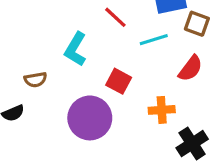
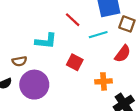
cyan L-shape: (75, 49) -> (46, 41), turned -115
purple circle: (90, 118) -> (34, 85), moved

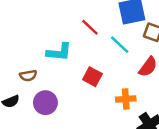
cyan line: (98, 35) -> (120, 45), turned 60
purple circle: (34, 85) -> (45, 103), size x0.7

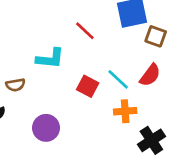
cyan line: (120, 45) -> (118, 79), moved
purple circle: (45, 103) -> (46, 128), moved

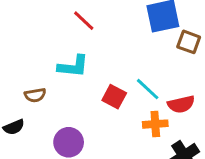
red line: (85, 31) -> (84, 21), moved
red semicircle: (150, 75) -> (181, 104), moved, turned 40

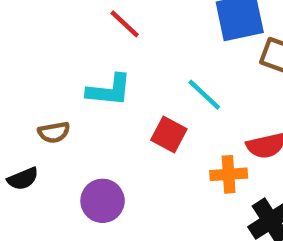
cyan line: (148, 89) -> (204, 95), moved

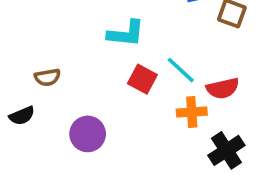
cyan L-shape: (109, 90) -> (126, 34), moved
cyan line: (204, 95) -> (181, 70), moved

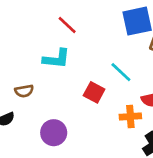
cyan L-shape: (126, 34) -> (56, 59), moved
cyan line: (181, 70) -> (121, 72), moved

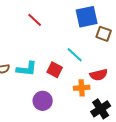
cyan L-shape: (56, 59) -> (27, 69), moved
purple circle: (54, 133) -> (43, 101), moved

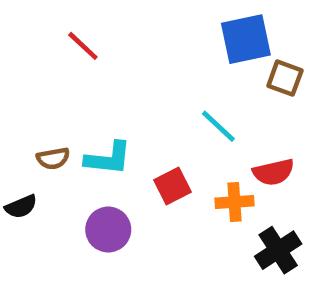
red line: (35, 20) -> (83, 46), moved
red square: (55, 70) -> (172, 186), moved, turned 35
purple circle: (43, 101) -> (108, 230), moved

